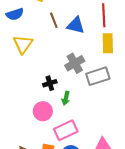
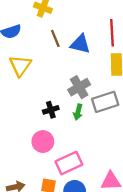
green arrow: (66, 98) -> (78, 112), moved

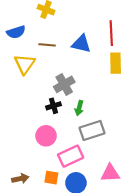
brown line: (55, 38) -> (47, 45), moved, turned -63
gray cross: (79, 87) -> (64, 84), moved
gray rectangle: (105, 102) -> (92, 130), moved

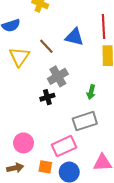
brown line: (47, 45) -> (46, 46), moved, turned 42
green arrow: (79, 108) -> (91, 92), moved
pink circle: (46, 136) -> (23, 143), moved

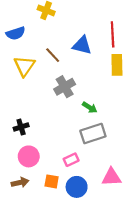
green arrow: (91, 92) -> (90, 107), moved, turned -72
black cross: (47, 97) -> (21, 127), moved
pink rectangle: (64, 146) -> (71, 160), size x0.6

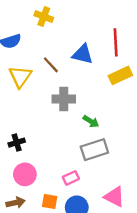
yellow rectangle: (117, 65) -> (120, 75), turned 66
gray cross: (65, 87) -> (64, 99), turned 30
pink triangle: (111, 177) -> (114, 197), turned 30

